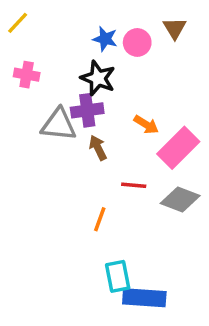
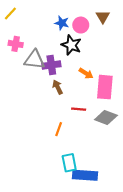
black star: (98, 78) -> (71, 45), moved
gray triangle: (59, 125) -> (35, 60), moved
pink rectangle: (178, 148) -> (105, 87), turned -40

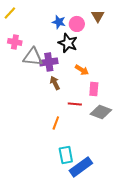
pink rectangle: (105, 87) -> (94, 89), moved, size x0.6
blue rectangle: (85, 175) -> (81, 167), turned -40

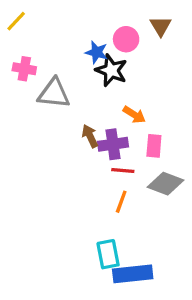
blue star: (59, 22) -> (97, 52), moved
purple cross: (49, 62) -> (113, 144), moved
orange line: (56, 123) -> (121, 202), moved
blue rectangle: (81, 167) -> (133, 274), turned 30

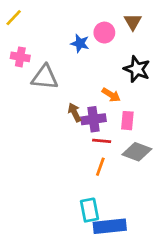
black star: (111, 70) -> (137, 69), moved

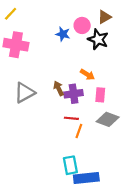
brown triangle: (133, 22) -> (104, 17), turned 32
pink cross: (20, 57) -> (16, 45), size x1.6
black star: (137, 69) -> (98, 39), moved
gray triangle: (45, 77) -> (24, 93), moved, turned -35
red line: (102, 141) -> (71, 118), moved

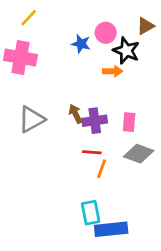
yellow line: (11, 14) -> (29, 18), moved
brown triangle: (104, 17) -> (146, 26), moved
orange arrow: (87, 75) -> (113, 71), moved, turned -32

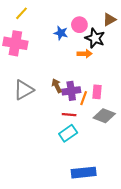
orange line: (102, 169) -> (84, 98), moved
cyan rectangle: (91, 213) -> (68, 133), moved, turned 66

